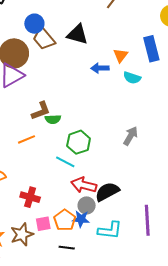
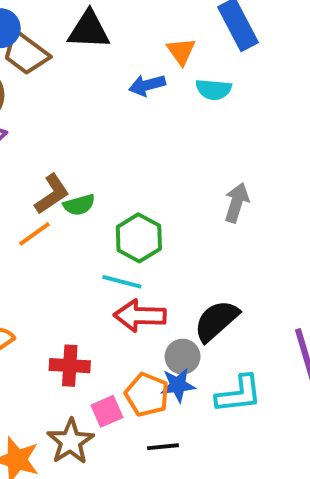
orange line: (26, 139) -> (35, 234), moved
red arrow: (84, 185) -> (140, 316), moved

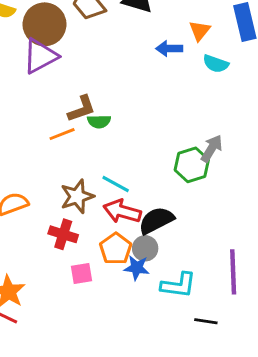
green hexagon: (139, 238) -> (192, 165), moved
black semicircle: (216, 321) -> (156, 220), moved
orange pentagon: (147, 395) -> (116, 249), moved
brown star: (71, 441) -> (77, 196), moved
black line: (163, 447) -> (206, 321), moved

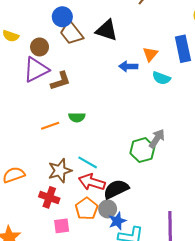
brown circle: (45, 24) -> (40, 47), size x0.6
brown L-shape: (82, 109) -> (61, 81), moved
blue star: (137, 268) -> (117, 221), moved, turned -30

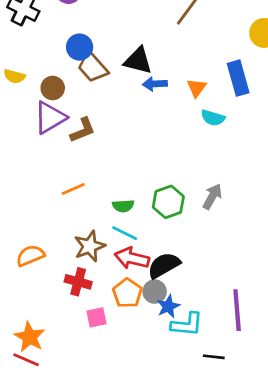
blue arrow: (128, 66) -> (155, 84), moved
green semicircle: (77, 117) -> (123, 206), moved
green hexagon: (142, 150) -> (168, 202), moved

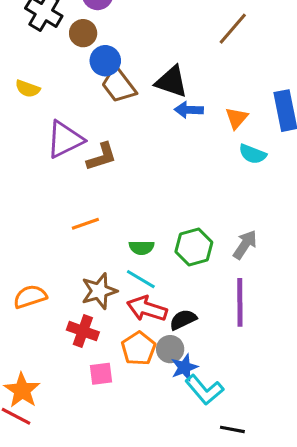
brown circle: (53, 88) -> (83, 33), moved
black semicircle: (164, 265) -> (183, 320), size x0.7
purple line: (237, 310) -> (240, 302), moved
cyan L-shape: (187, 324) -> (204, 390), turned 40

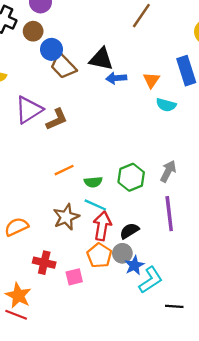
orange line: (85, 224) -> (64, 170), moved
red arrow: (147, 309) -> (102, 226), turned 88
red cross: (83, 331) -> (44, 263), moved
cyan L-shape: (204, 390) -> (151, 280), turned -76

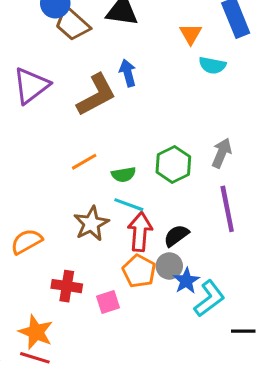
blue arrow: (116, 78) -> (128, 73), moved, turned 84
brown L-shape: (57, 119) -> (96, 95), moved, size x1.4

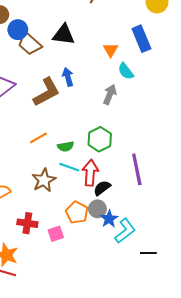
cyan semicircle: (212, 65) -> (126, 71), turned 42
gray arrow: (222, 153) -> (110, 94), moved
red arrow: (140, 232) -> (90, 173), moved

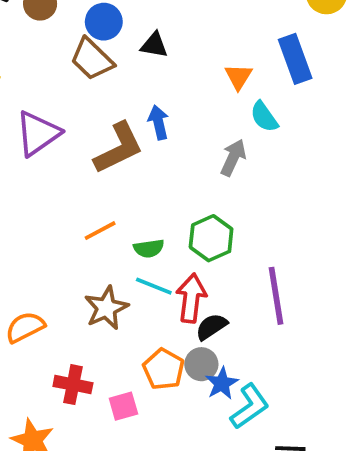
blue circle: (18, 30) -> (104, 22), moved
black triangle: (64, 35) -> (154, 45), size x0.7

